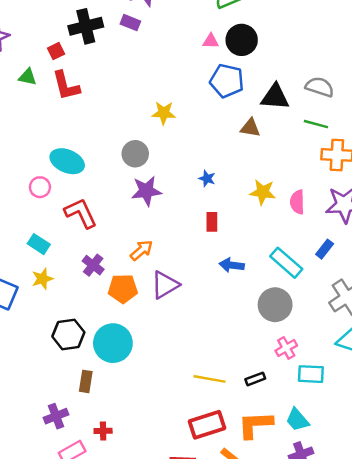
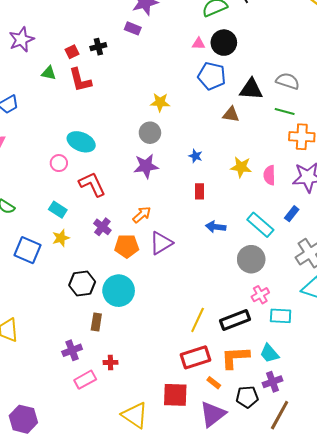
black cross: (86, 26) -> (98, 47), moved, size x0.6
gray circle: (135, 154) -> (150, 133), moved
yellow line: (209, 379) -> (198, 320), turned -75
black rectangle: (255, 379) -> (235, 320), size x1.8

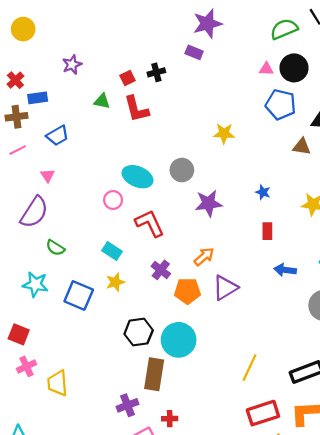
purple star: (21, 40) -> (72, 65), size x0.7
gray circle: (150, 133) -> (182, 170), moved
yellow line: (198, 320) -> (250, 368), moved
brown rectangle: (96, 322) -> (154, 374), size x1.6

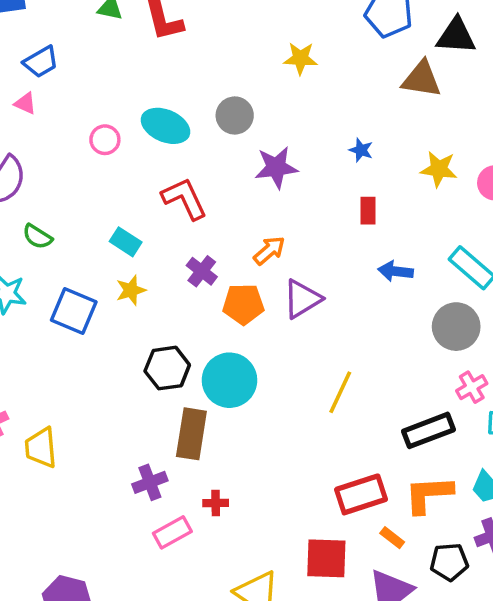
brown triangle: (302, 147) -> (422, 79), size x1.4
pink triangle: (48, 176) -> (25, 103), moved, turned -32
pink circle: (113, 200) -> (105, 140), moved
yellow line: (250, 368) -> (340, 392), moved

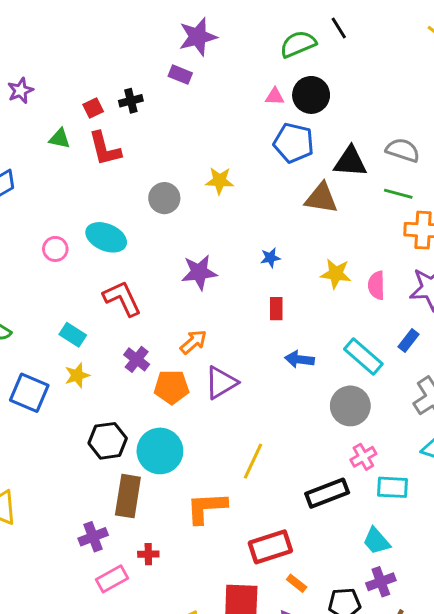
gray circle: (235, 115) -> (164, 198), moved
blue star: (361, 150) -> (270, 258), turned -30
orange L-shape: (428, 494) -> (206, 508), moved

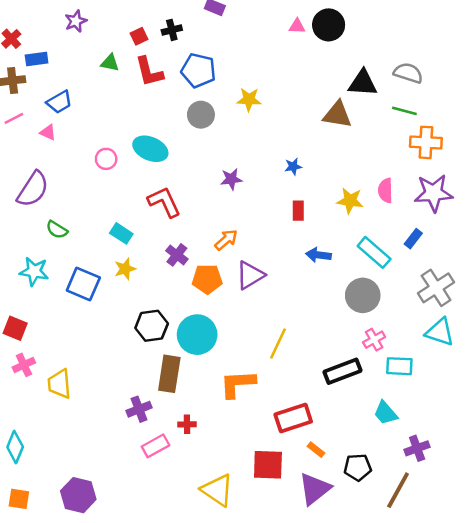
blue pentagon: (294, 143) -> (198, 70), moved
purple star: (199, 272) -> (231, 179), size x0.7
yellow star: (336, 274) -> (350, 201), moved
purple cross: (381, 582) -> (417, 448), moved

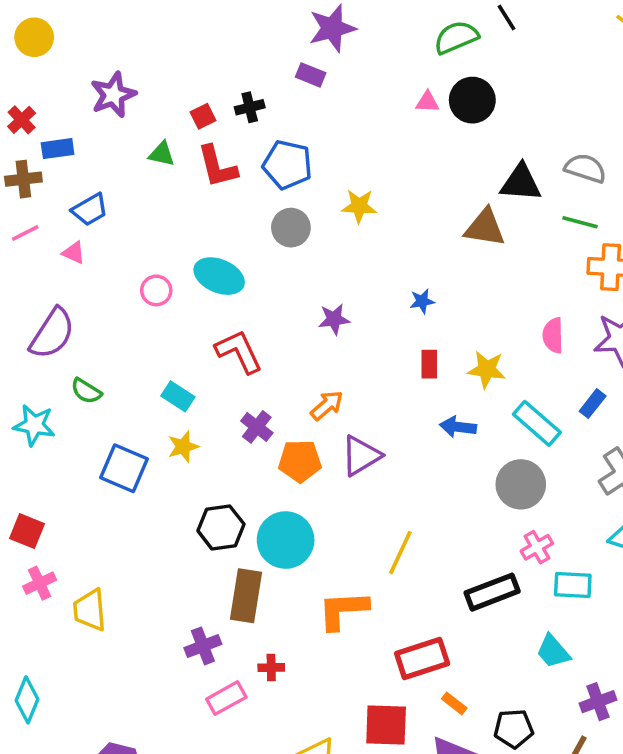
purple star: (76, 21) -> (113, 95), size x1.4
yellow star: (350, 201) -> (487, 369), moved
cyan star: (34, 271) -> (34, 425), moved

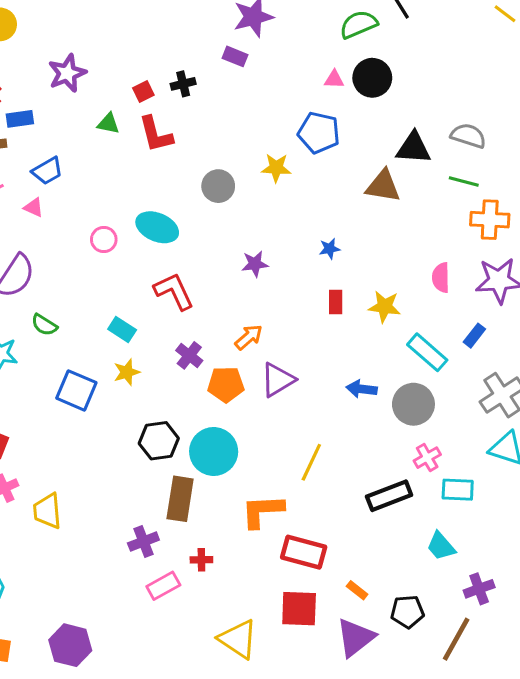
blue pentagon: (287, 165) -> (319, 133), moved
blue arrow: (458, 427) -> (362, 389), moved
red rectangle: (422, 659) -> (304, 552), moved, turned 33

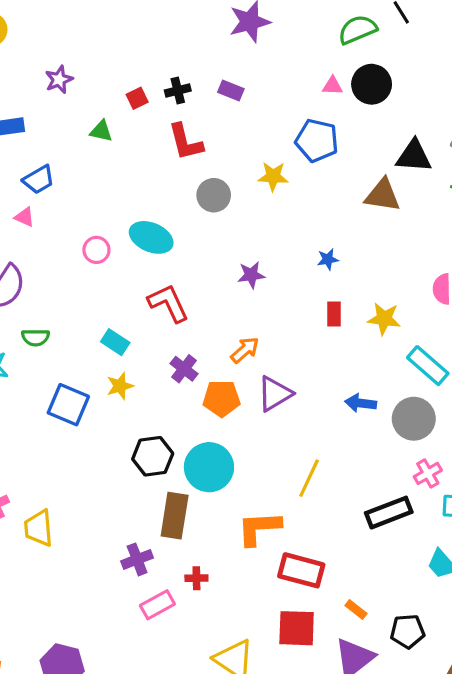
purple rectangle: (235, 56) -> (231, 90), moved
purple star: (67, 73) -> (59, 80), size x0.7
red L-shape: (156, 134) -> (186, 142), moved
green semicircle: (44, 325) -> (35, 337), turned -32

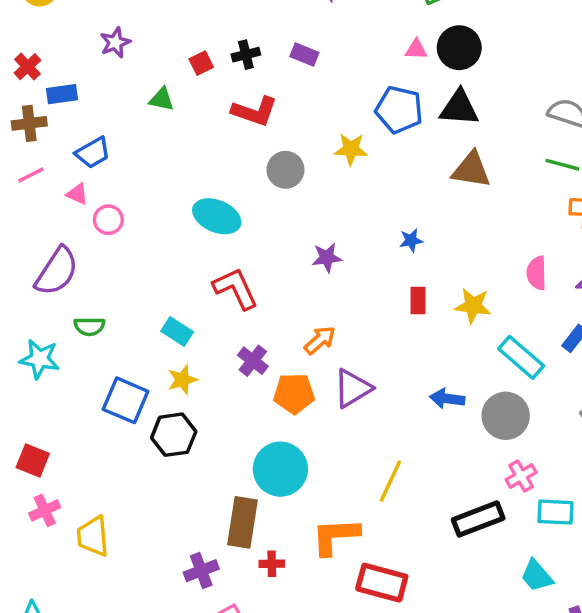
red L-shape: (186, 142) -> (255, 111), turned -57
black triangle: (414, 156) -> (459, 108), moved
pink circle: (96, 250) -> (108, 220), moved
black hexagon: (153, 456) -> (174, 435), moved
red cross: (196, 578) -> (272, 564), moved

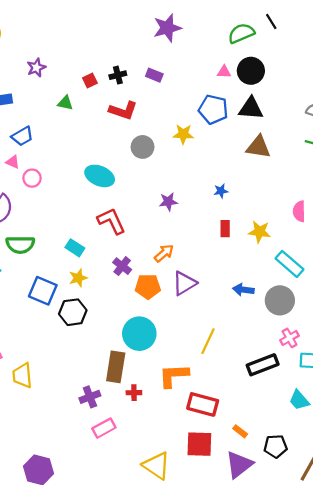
green semicircle: (89, 326) -> (20, 245), size x1.5

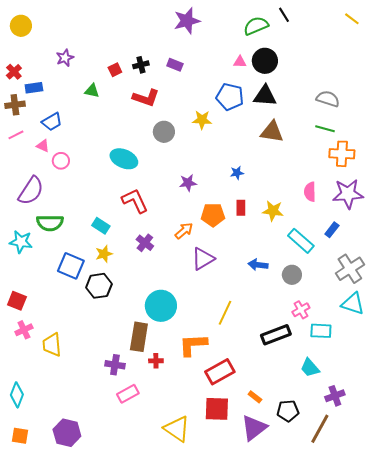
orange pentagon: (148, 286) -> (213, 215), moved
gray circle: (280, 300) -> (292, 275), size x0.7
purple cross: (90, 397) -> (115, 365), turned 30
red rectangle: (203, 404) -> (220, 372), turned -44

